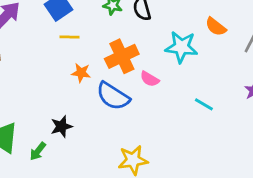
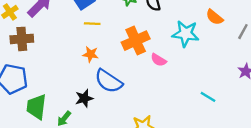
orange star: (81, 73) -> (91, 54), moved
blue semicircle: (113, 96) -> (109, 81), moved
cyan line: (204, 104) -> (208, 97), moved

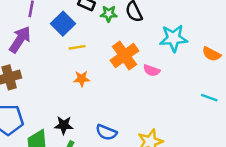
orange semicircle: (215, 17) -> (211, 54), moved
blue semicircle: (109, 81) -> (106, 132), moved, size x0.7
black star: (84, 98) -> (64, 125), moved, turned 30

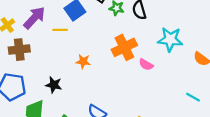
yellow line: (77, 47) -> (60, 30), moved
black star: (64, 125) -> (54, 85), moved

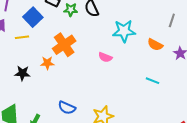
orange cross: (124, 47) -> (64, 45), moved
black star: (54, 85) -> (22, 73), moved

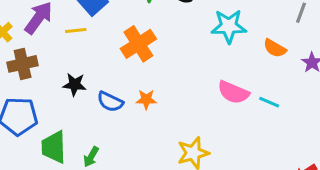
pink semicircle: (105, 57) -> (233, 92), moved, size x1.5
orange star: (47, 63) -> (146, 99), moved
blue semicircle: (67, 108) -> (110, 102), moved

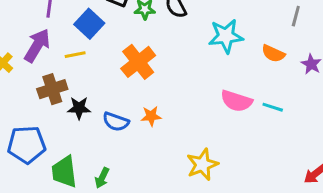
brown cross: (23, 64) -> (52, 89), moved

